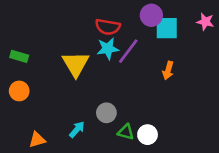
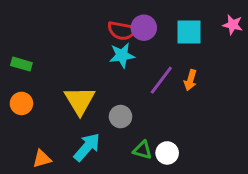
purple circle: (151, 15) -> (144, 28), moved
purple line: (128, 51) -> (161, 80), moved
yellow triangle: (76, 64) -> (80, 101), moved
gray circle: (106, 113) -> (121, 117), moved
cyan arrow: (77, 129) -> (87, 147), size x1.5

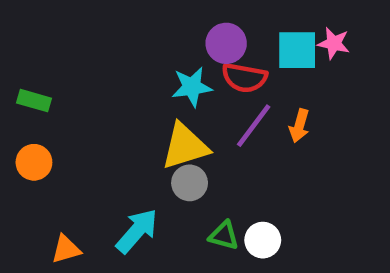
pink star: (233, 25) -> (334, 43), moved
red semicircle: (122, 31) -> (244, 78), moved
yellow triangle: (80, 101) -> (185, 146), moved, turned 44

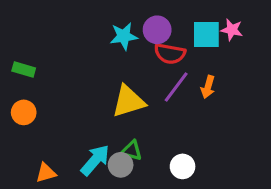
cyan star: (192, 87) -> (124, 36), moved
gray circle: (190, 183) -> (121, 165), moved
green triangle: (224, 236) -> (132, 151), moved

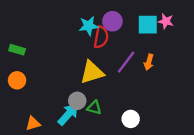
red semicircle: (170, 54) -> (101, 37), moved, turned -90
gray circle: (121, 165) -> (77, 101), moved

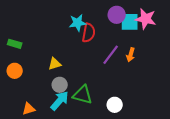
purple circle: (112, 21) -> (117, 15), moved
pink star: (166, 21) -> (146, 19), size x1.5
yellow triangle: (92, 72) -> (55, 64), moved, size x0.6
gray circle: (77, 101) -> (60, 85), moved
green triangle: (94, 108) -> (83, 95), size x1.5

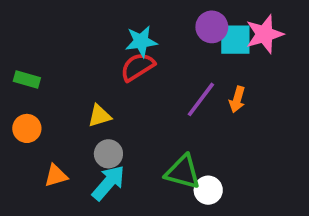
pink star: (146, 19) -> (264, 34), turned -30
red semicircle: (89, 33) -> (137, 67), moved, turned -132
green triangle: (83, 95) -> (183, 172), moved
orange triangle: (29, 109) -> (56, 176), moved

